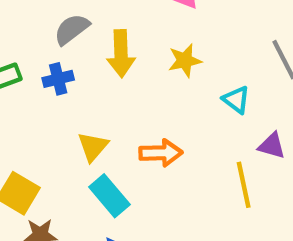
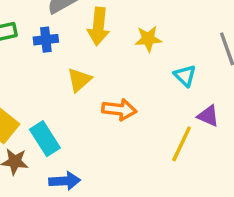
yellow triangle: (93, 147) -> (79, 80), moved
yellow line: (244, 185) -> (182, 144), turned 30
cyan rectangle: (109, 196) -> (45, 139), moved

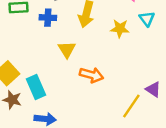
cyan triangle: (185, 76) -> (147, 19), moved
yellow triangle: (79, 80) -> (67, 50), turned -30

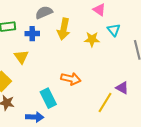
yellow triangle: (67, 50) -> (21, 57), moved
cyan rectangle: (36, 87) -> (48, 98), moved

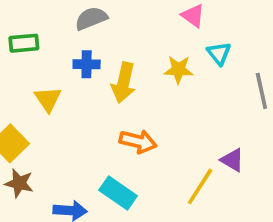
yellow arrow: (64, 29) -> (124, 83), moved
blue cross: (32, 34) -> (87, 64), moved
cyan rectangle: (48, 98) -> (118, 193), moved, turned -30

